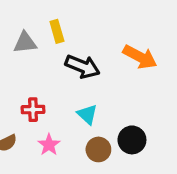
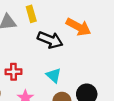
orange arrow: (140, 57) -> (78, 27), moved

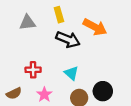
yellow rectangle: (31, 14) -> (59, 15), moved

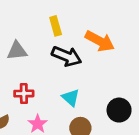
gray triangle: (27, 23) -> (17, 51), moved
black circle: (103, 91) -> (119, 110), moved

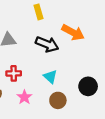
yellow rectangle: (56, 26) -> (38, 12), moved

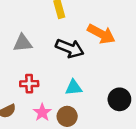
cyan triangle: (50, 77) -> (74, 88), turned -48
brown circle: (58, 100) -> (67, 116), moved

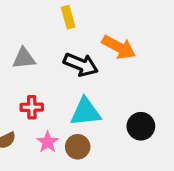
cyan triangle: (74, 88) -> (86, 112), size x1.5

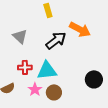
gray triangle: (24, 58) -> (20, 36), turned 49
black arrow: (81, 65) -> (56, 40), turned -60
cyan triangle: (86, 112) -> (47, 70), moved

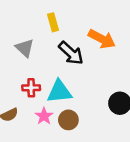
yellow rectangle: (48, 10) -> (53, 22), moved
black arrow: (56, 40) -> (71, 53), turned 80

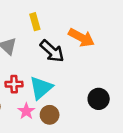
cyan triangle: (59, 92) -> (41, 88), turned -35

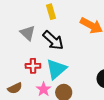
black arrow: (52, 51) -> (53, 40), moved

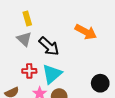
yellow rectangle: (51, 12) -> (27, 18), moved

